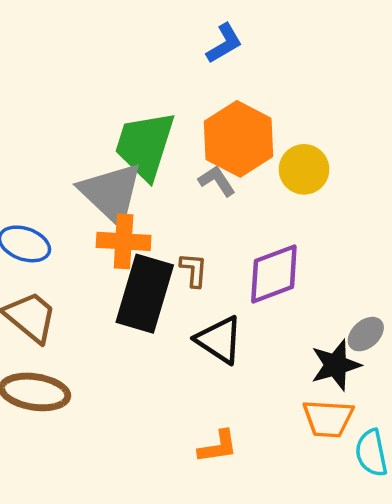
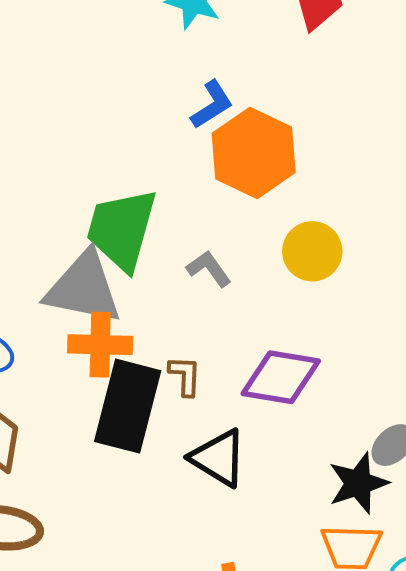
orange hexagon: (239, 139) -> (254, 153), moved
gray triangle: (111, 193) -> (84, 288), turned -30
purple diamond: (274, 274) -> (281, 377), turned 32

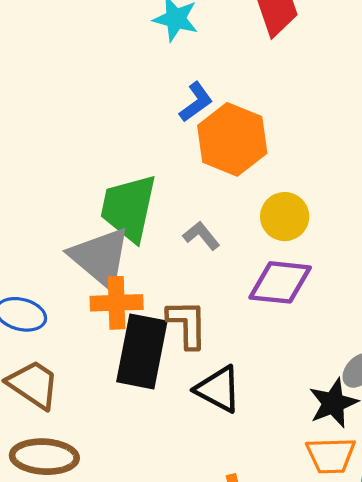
gray triangle: (84, 288) -> (100, 257), turned 32
brown L-shape: (185, 376) -> (187, 324), size x1.5
purple diamond: (281, 377) -> (280, 282), moved

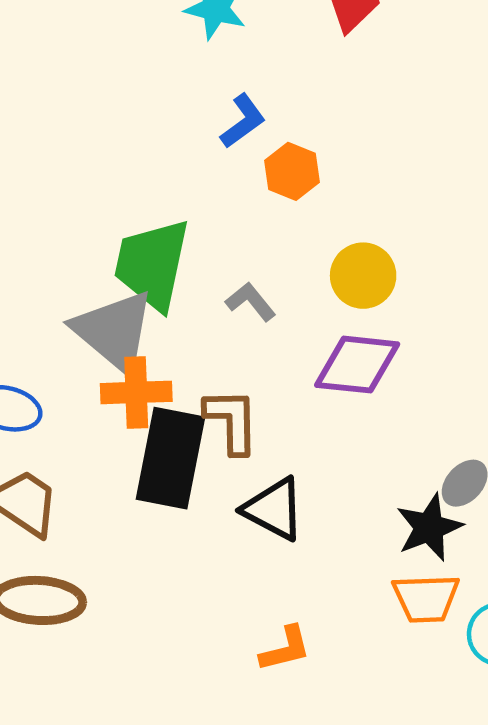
orange hexagon: (232, 139) -> (292, 171), size x0.6

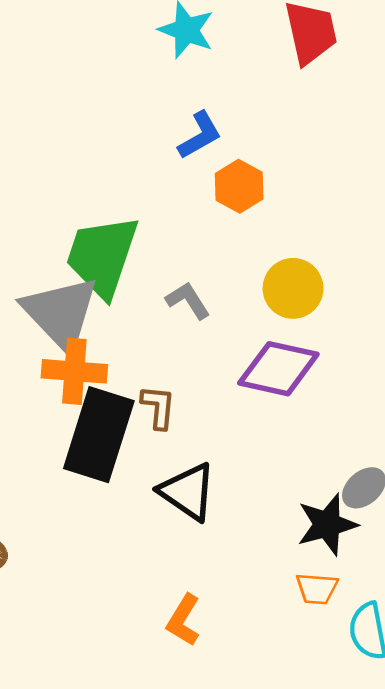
brown L-shape: (232, 421) -> (158, 407), size x0.7
orange trapezoid: (426, 598) -> (317, 589), size x0.7
orange L-shape: (285, 649) -> (184, 620), turned 129

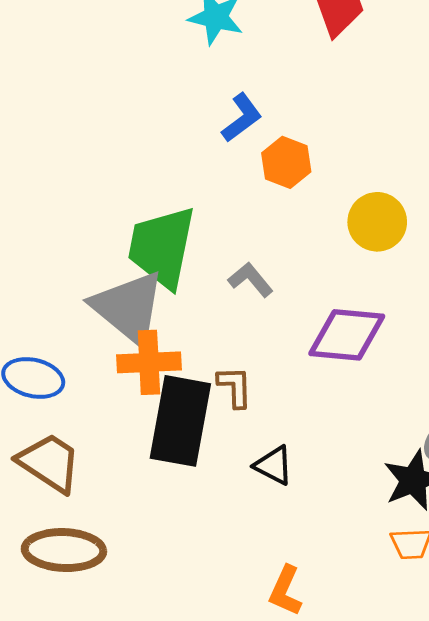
yellow circle: (293, 288) -> (377, 222), moved
black triangle: (188, 492) -> (274, 465), size x0.7

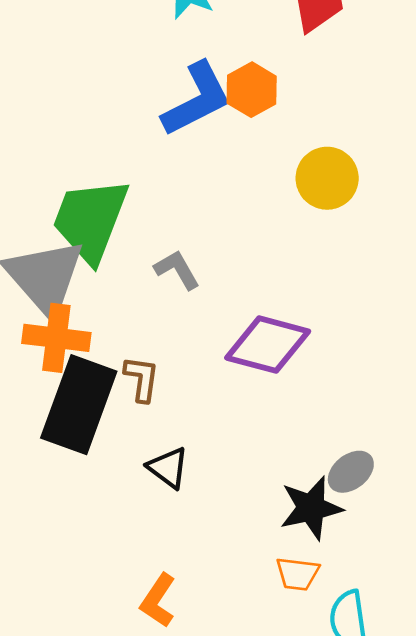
blue L-shape: (242, 118) -> (197, 99), size x1.5
orange hexagon: (286, 162) -> (252, 90), moved
yellow circle: (377, 222) -> (327, 178), moved

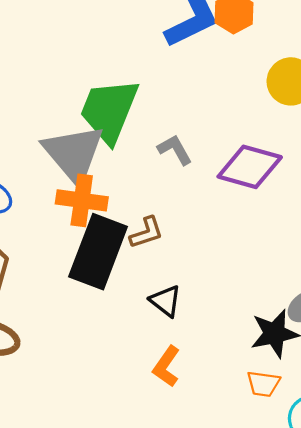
purple diamond: (268, 345) -> (250, 167), moved
brown L-shape: (142, 379) -> (146, 233), turned 63
orange L-shape: (158, 601) -> (166, 366), moved

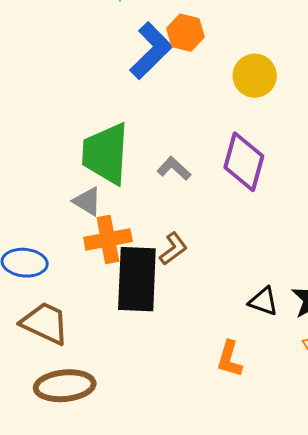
gray triangle: (74, 154) -> (87, 201), size x0.5
purple diamond: (250, 167) -> (244, 162), turned -72
black triangle: (166, 301) -> (263, 301), moved

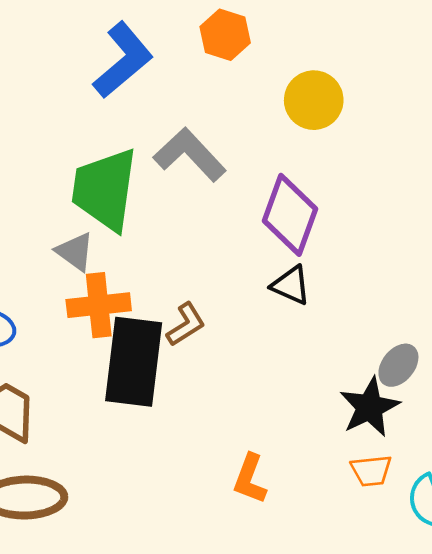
blue L-shape: (151, 51) -> (123, 60), moved
gray L-shape: (174, 168) -> (190, 155), moved, size x1.6
black triangle: (263, 301) -> (291, 285), moved

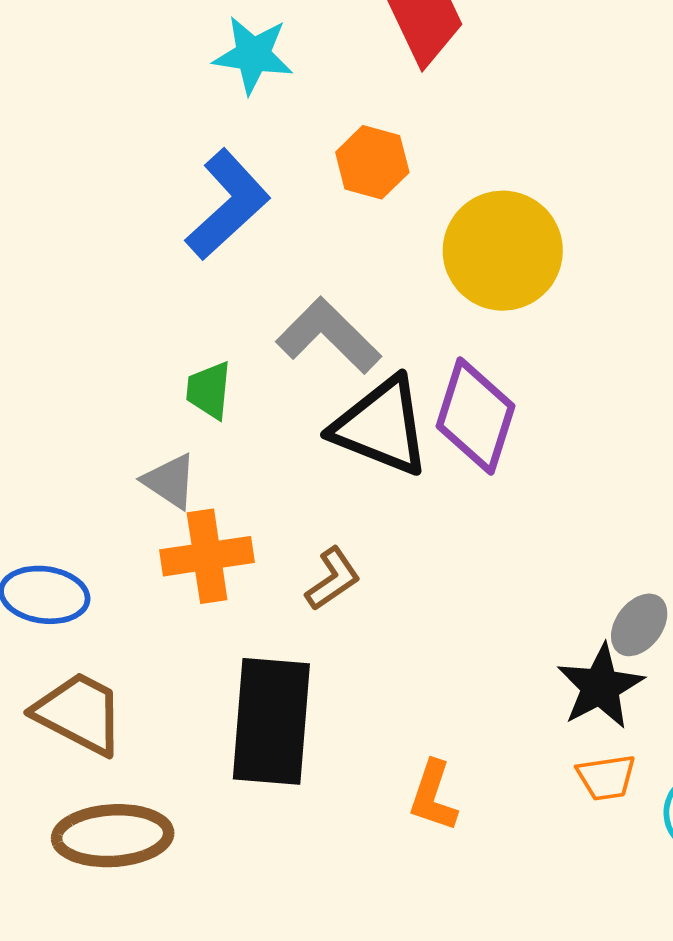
yellow circle: (314, 100) -> (503, 251), size x1.4
green trapezoid: (105, 189) -> (209, 390), size x0.5
black triangle: (291, 285) -> (381, 426), moved, size x1.8
black rectangle: (134, 362) -> (271, 721), moved

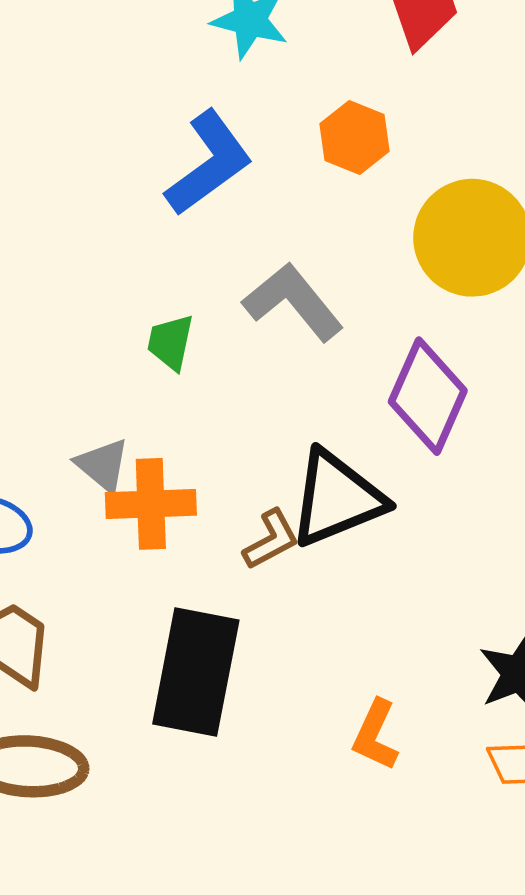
black triangle: (381, 426) -> (337, 498), moved, turned -50
gray triangle: (170, 481) -> (103, 465), moved
orange L-shape: (433, 796) -> (375, 735), moved

